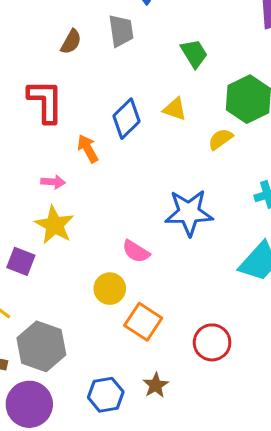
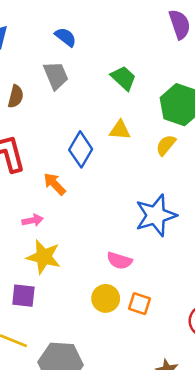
orange square: (143, 322) -> (139, 304), moved, size x0.7

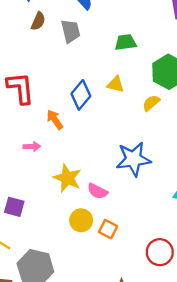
green trapezoid: (123, 78) -> (126, 42), turned -60
brown semicircle: (16, 96) -> (38, 21), moved
yellow star: (44, 257) -> (67, 178), moved

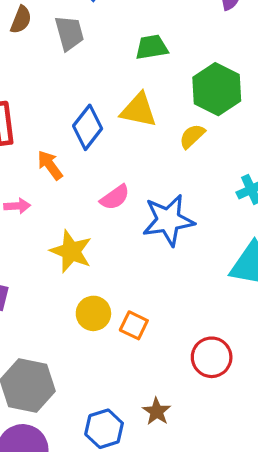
yellow triangle: (116, 84) -> (139, 110), size x1.4
pink semicircle: (98, 191) -> (115, 197), moved, turned -60

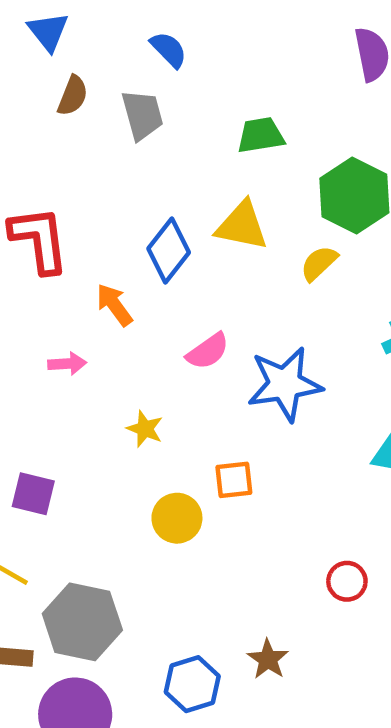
yellow star: (71, 251) -> (145, 429), size x0.6
orange square: (134, 325) -> (234, 480), moved, turned -32
red circle: (212, 357) -> (347, 581), size x0.7

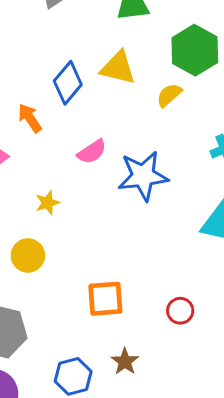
yellow star: (145, 429) -> (47, 203), turned 30
orange square: (234, 480) -> (105, 299), moved, size x1.4
yellow circle: (177, 518) -> (28, 255), moved

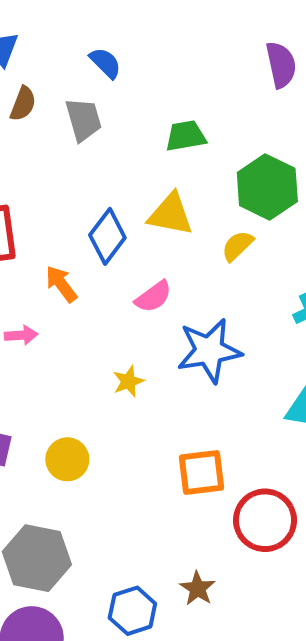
pink semicircle: (92, 152) -> (153, 297), moved
yellow star: (47, 203) -> (128, 381), moved
orange square: (105, 299) -> (201, 473), moved
red circle: (180, 311) -> (265, 520), size x1.8

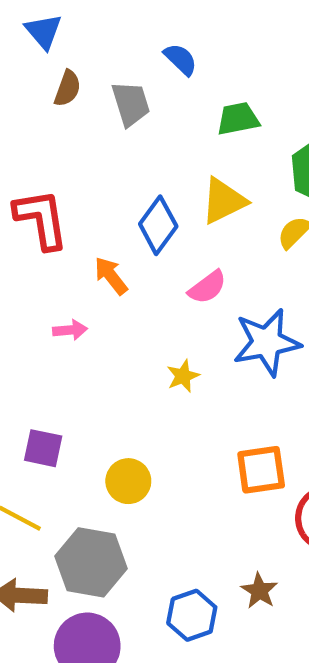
blue semicircle: (105, 63) -> (180, 59), moved
yellow triangle: (171, 214) -> (224, 201), turned -36
yellow circle: (67, 459) -> (128, 481), moved

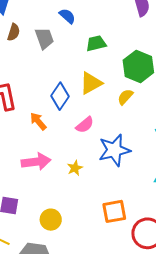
pink arrow: (70, 330) -> (36, 162), moved, size x1.8

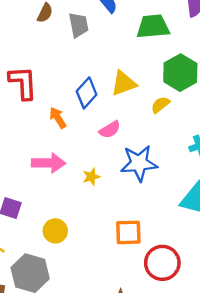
green trapezoid: (96, 43) -> (153, 27), moved, size x1.4

